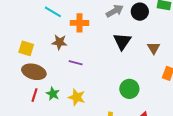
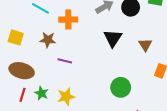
yellow square: (26, 48) -> (16, 37), moved
yellow star: (77, 97) -> (66, 97), turned -30

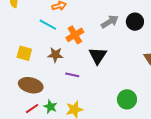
orange cross: (68, 20) -> (75, 35), turned -30
black triangle: (113, 38) -> (98, 56), moved
red line: (22, 95) -> (32, 109), turned 40

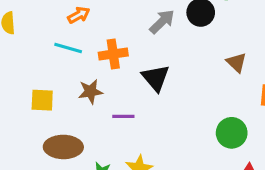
orange cross: (75, 35) -> (113, 54), turned 36
green circle: (127, 99) -> (232, 133), moved

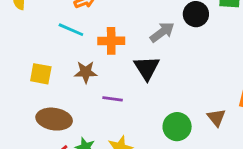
gray arrow: (162, 22) -> (162, 32), moved
brown triangle: (236, 62) -> (216, 118), moved
green circle: (232, 133) -> (177, 127), moved

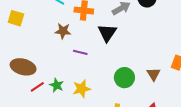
yellow square: (41, 74) -> (16, 18), moved
brown ellipse: (54, 119) -> (23, 67), moved

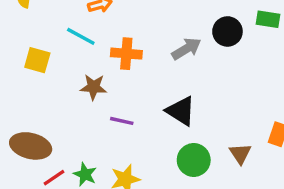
yellow square: (16, 18) -> (37, 60), moved
black triangle: (107, 33) -> (181, 111), moved, turned -30

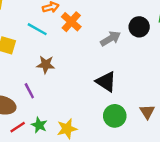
orange cross: (126, 54) -> (71, 22), moved, turned 36
purple line: (122, 121) -> (29, 91), moved, turned 49

